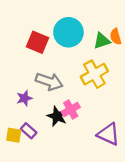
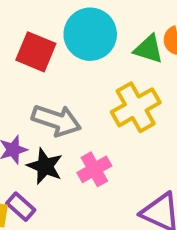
green triangle: (102, 41) -> (149, 49), turned 36
black star: (57, 116) -> (45, 166), moved

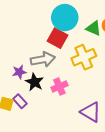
red square: (36, 52) -> (57, 38), moved
gray arrow: (56, 120) -> (43, 59), turned -35

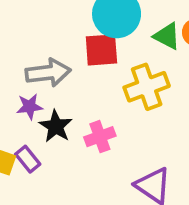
red square: (57, 38) -> (101, 50), turned -36
gray arrow: (43, 59) -> (48, 73), moved

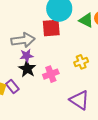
yellow cross: (147, 87) -> (81, 62), moved, size x0.6
purple star: (29, 107) -> (26, 56), moved

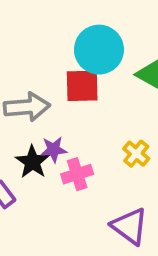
purple star: (26, 56) -> (54, 149), moved
yellow cross: (81, 62) -> (136, 154), turned -32

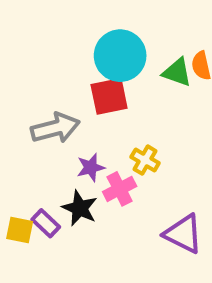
yellow cross: (136, 154) -> (145, 160), moved
black star: (32, 162) -> (80, 208), moved

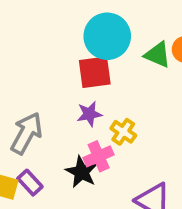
gray arrow: (55, 128) -> (27, 133), moved, turned -51
purple star: (91, 168) -> (89, 114), moved
black star: (80, 208) -> (81, 172), moved

